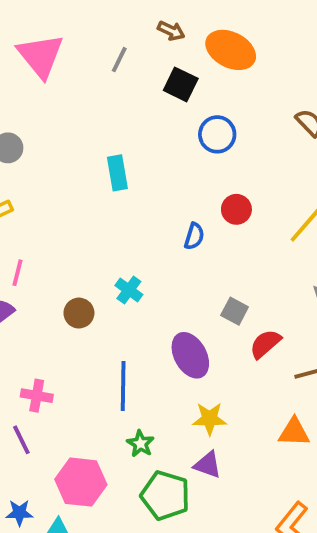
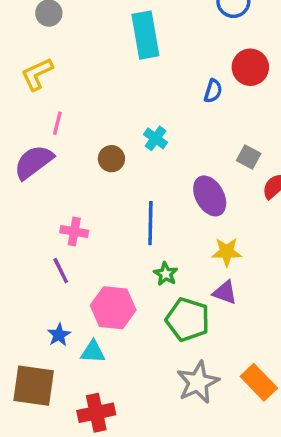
cyan rectangle: (117, 173) -> (145, 35), size x1.5
red circle: (236, 209) -> (250, 67), size x1.4
blue star: (19, 513) -> (59, 335), turned -30

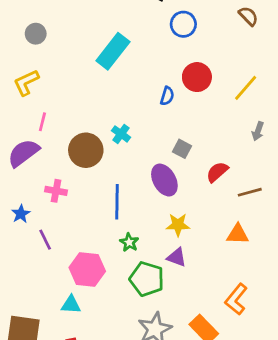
cyan rectangle: (145, 35) -> (113, 51), turned 48
gray square: (249, 157) -> (182, 149), moved
brown circle: (111, 159) -> (86, 150), size x1.6
pink cross: (74, 232) -> (56, 191), moved
blue star: (59, 335) -> (21, 214), moved

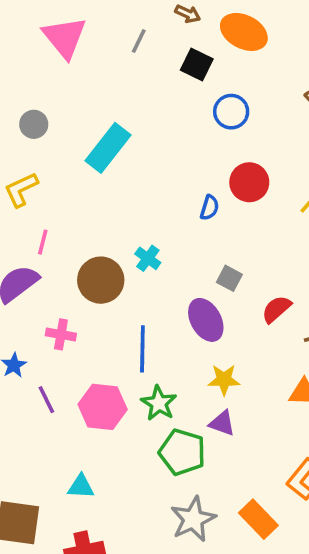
cyan rectangle: (113, 51) -> (108, 148), moved
green star: (129, 242) -> (159, 403), size x1.4
pink hexagon: (87, 269) -> (103, 407), moved

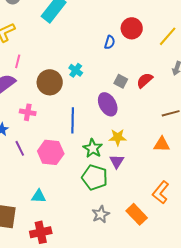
red semicircle: (276, 309) -> (145, 80), moved
green star: (159, 403) -> (93, 148), moved
purple triangle: (222, 423) -> (117, 161), turned 42
gray star: (193, 519) -> (101, 214), size x0.7

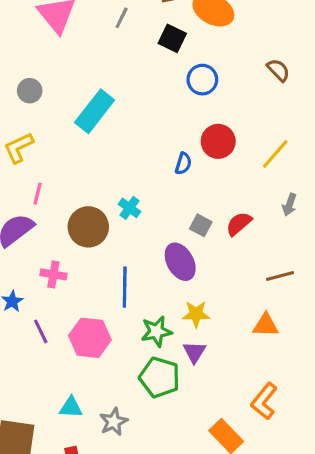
green star: (93, 148) -> (156, 331), turned 30
gray star: (101, 214) -> (114, 422), moved

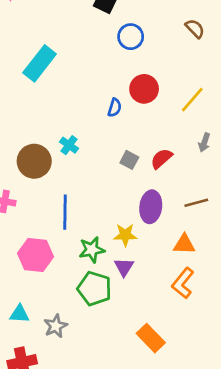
purple ellipse: (180, 262) -> (151, 207), moved, turned 36
orange L-shape: (264, 401) -> (183, 283), moved

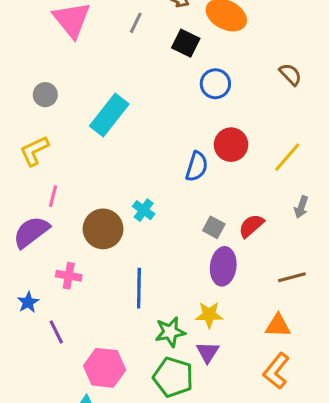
blue semicircle: (115, 108) -> (197, 166), size x1.4
purple ellipse: (151, 207) -> (223, 266), moved
pink hexagon: (36, 255) -> (105, 368), moved

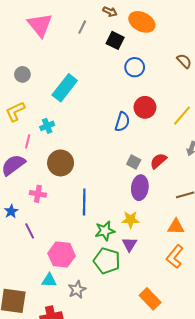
cyan cross: (144, 210) -> (47, 126), moved, turned 32

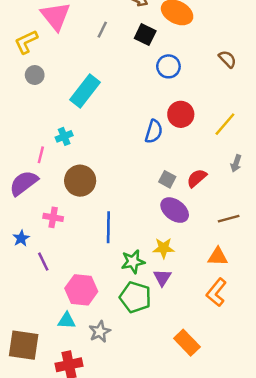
gray line: (82, 27) -> (102, 30), moved
yellow L-shape: (15, 111) -> (26, 42), moved
purple ellipse: (140, 188) -> (175, 210), turned -60

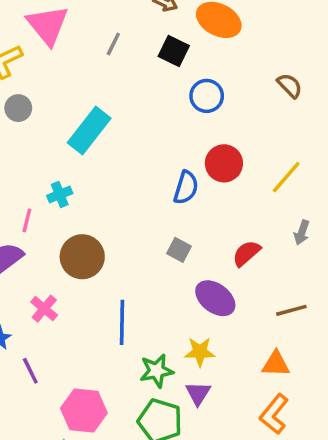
gray square: (167, 179) -> (179, 250), moved
pink cross: (53, 217) -> (44, 309), turned 30

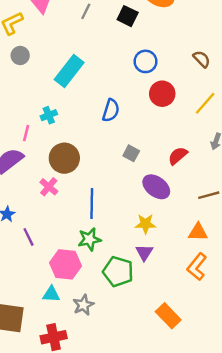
brown semicircle: (290, 86) -> (202, 59), moved
blue circle: (207, 96) -> (145, 61), moved
blue semicircle: (186, 188) -> (111, 110), moved
pink cross: (44, 309) -> (49, 187), moved
green star: (157, 371) -> (89, 239), moved

